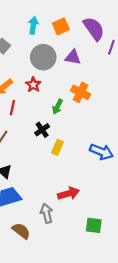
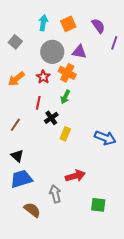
purple semicircle: (94, 29) -> (98, 26), size x0.7
orange cross: (81, 92) -> (67, 73), moved
red line: (12, 108) -> (38, 103), moved

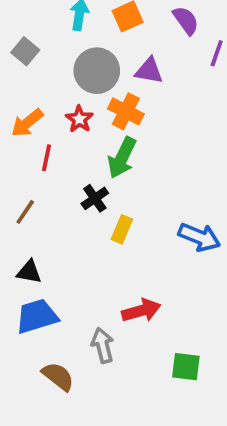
green arrow: (65, 97) -> (122, 158), size x1.5
red line: (38, 103) -> (46, 158), moved
black triangle: (17, 156) -> (29, 272), turned -32

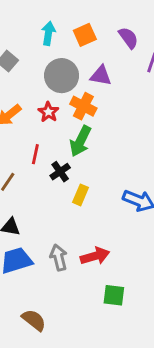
red line: (46, 158) -> (35, 154), moved
gray arrow: (103, 345) -> (59, 257), moved
green square: (186, 367) -> (114, 295), moved
brown semicircle: (58, 376) -> (34, 320), moved

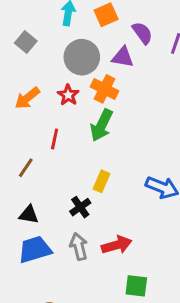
purple semicircle: (128, 38) -> (142, 33), moved
black cross: (60, 172) -> (80, 207), moved

